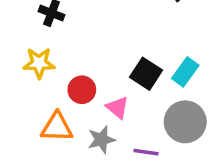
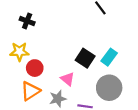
red circle: (82, 90) -> (35, 68), moved
orange triangle: (57, 127) -> (30, 91), turned -35

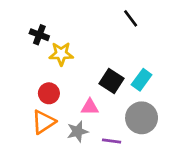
yellow star: (19, 52) -> (61, 54), moved
pink triangle: (68, 79) -> (90, 107), turned -40

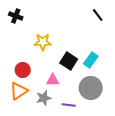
black line: (131, 18) -> (98, 15), moved
black cross: (39, 35) -> (16, 16), moved
yellow star: (61, 54) -> (43, 42), moved

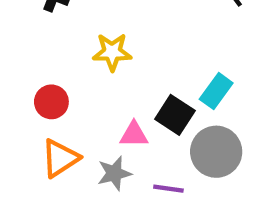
black square: (69, 61) -> (175, 115), moved
red circle: (23, 70) -> (51, 102), moved

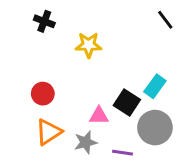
yellow star: (112, 52) -> (89, 45), moved

